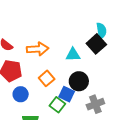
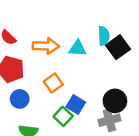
cyan semicircle: (101, 31) -> (104, 36), moved
cyan triangle: (73, 55) -> (78, 48), moved
black circle: (79, 81) -> (115, 101), moved

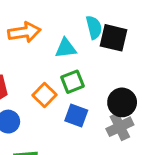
orange arrow: (46, 46) -> (24, 32), moved
black square: (118, 47) -> (114, 38), turned -30
green square: (63, 116) -> (72, 82), moved, turned 36

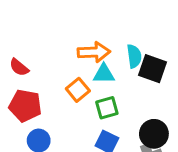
orange arrow: (24, 32) -> (94, 52), moved
orange square: (45, 95) -> (78, 90), moved

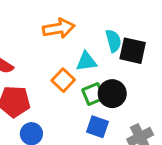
orange arrow: (94, 52) -> (59, 28), moved
black circle: (154, 134) -> (112, 94), moved

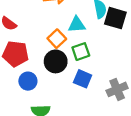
black circle: (112, 94) -> (56, 61), moved

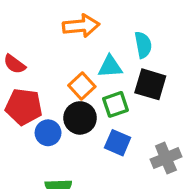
black square: (115, 18) -> (150, 84), moved
blue circle: (28, 81) -> (48, 133), moved

